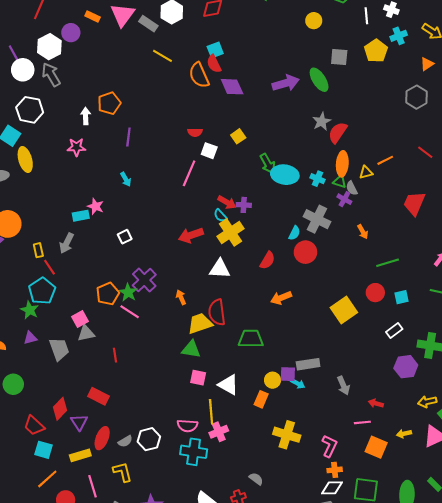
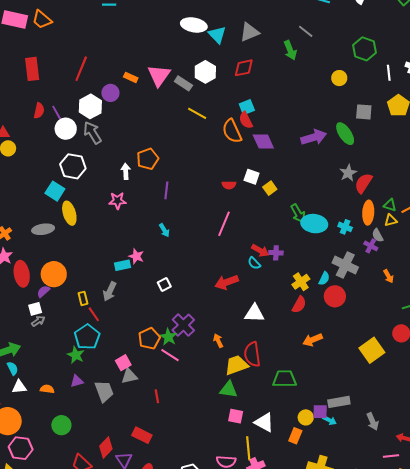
white square: (209, 151) -> (252, 177), moved
green triangle: (340, 182) -> (390, 205), moved
yellow cross: (231, 233) -> (301, 282), moved, size x0.7

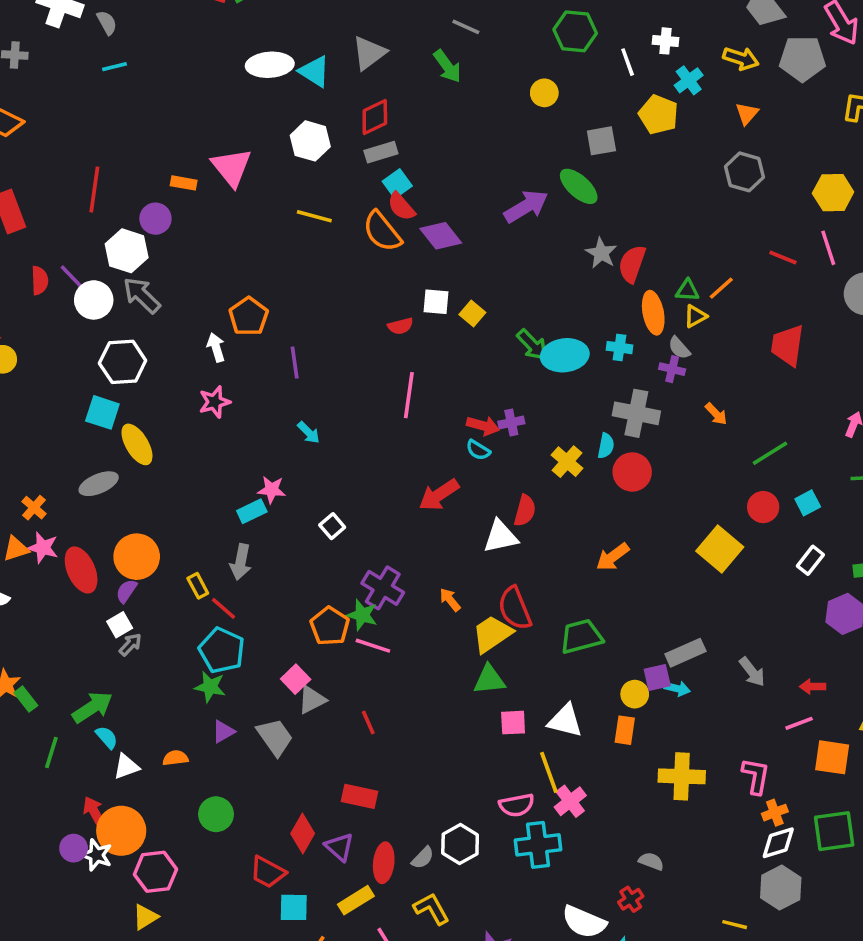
gray rectangle: (183, 83) -> (381, 152), moved, turned -36
red semicircle: (299, 305) -> (525, 511), moved

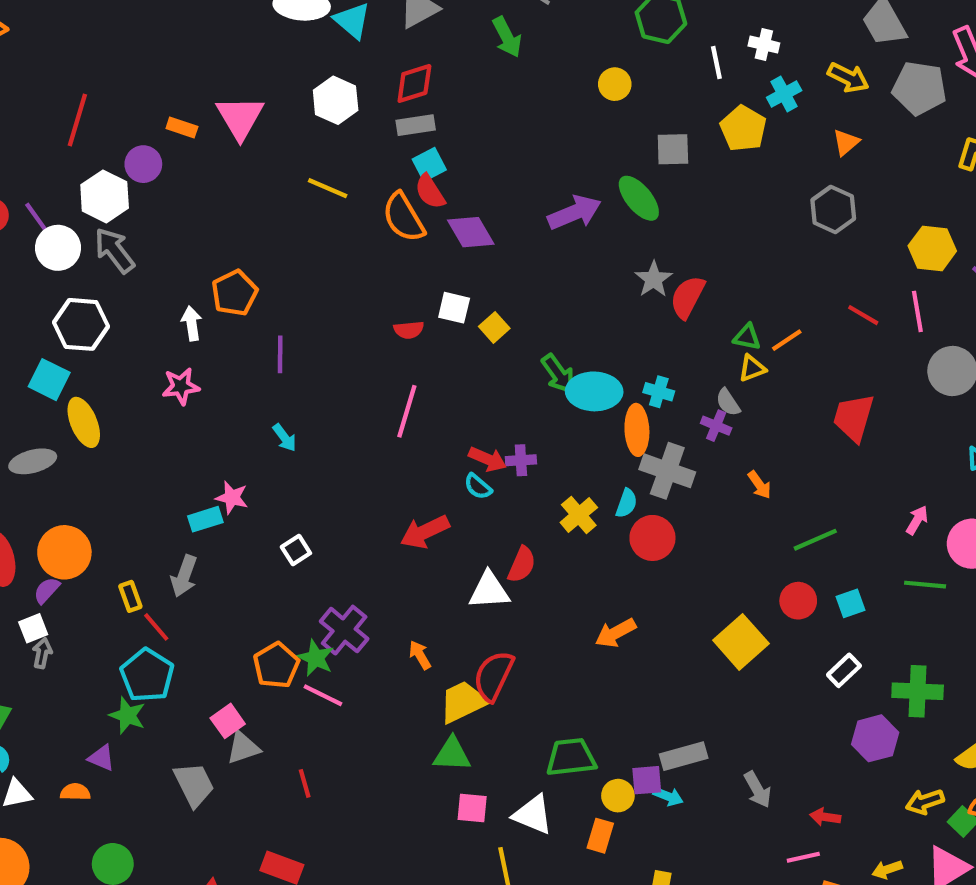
orange ellipse: (653, 313) -> (637, 430), moved
red semicircle: (515, 608) -> (494, 676), turned 39
green trapezoid: (581, 636) -> (571, 757), moved
gray arrow: (130, 645) -> (42, 653), turned -40
purple triangle: (223, 732) -> (101, 758), moved, turned 45

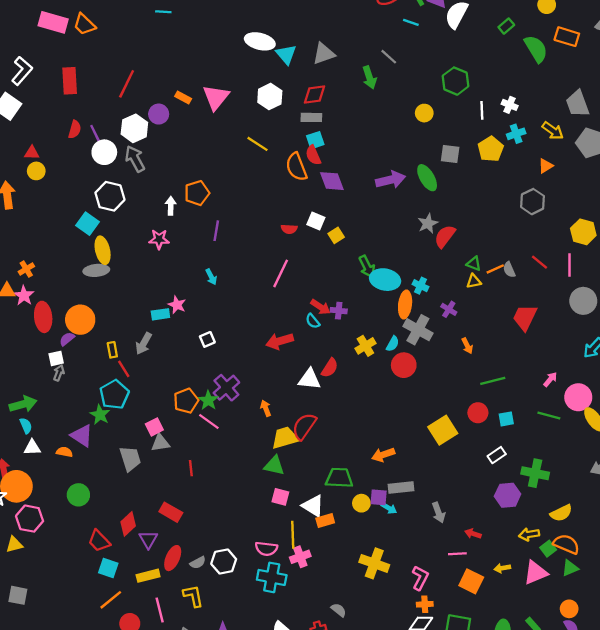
gray semicircle: (728, 402) -> (509, 270), moved
gray ellipse: (33, 461) -> (96, 270), moved
orange arrow: (615, 633) -> (383, 455), moved
purple triangle: (101, 758) -> (82, 436), size x1.5
orange rectangle: (600, 836) -> (325, 520), moved, turned 48

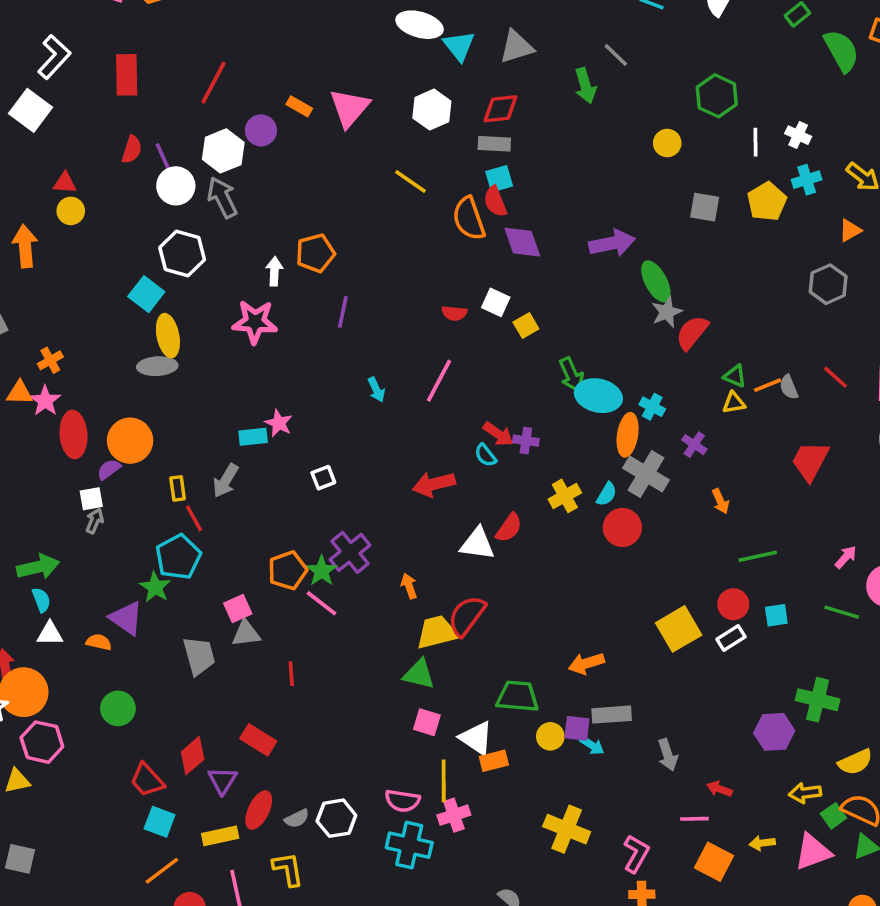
green ellipse: (427, 178) -> (656, 281), moved
pink star: (159, 239) -> (255, 322), size x1.4
cyan arrow: (211, 277) -> (376, 390), moved
white rectangle: (497, 455) -> (731, 638), moved

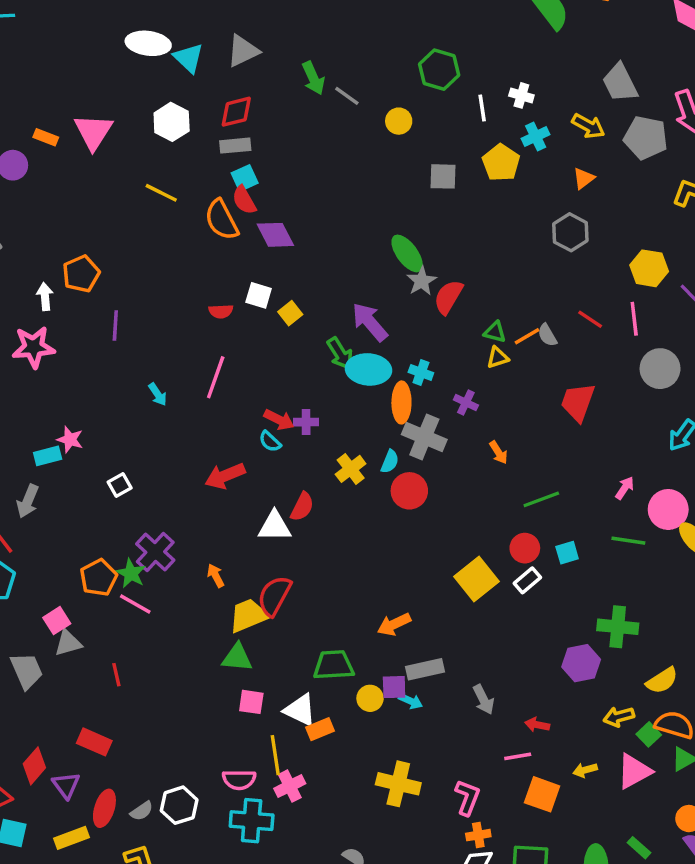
gray line: (616, 55) -> (347, 96), moved
purple arrow: (612, 243) -> (370, 322), moved, turned -111

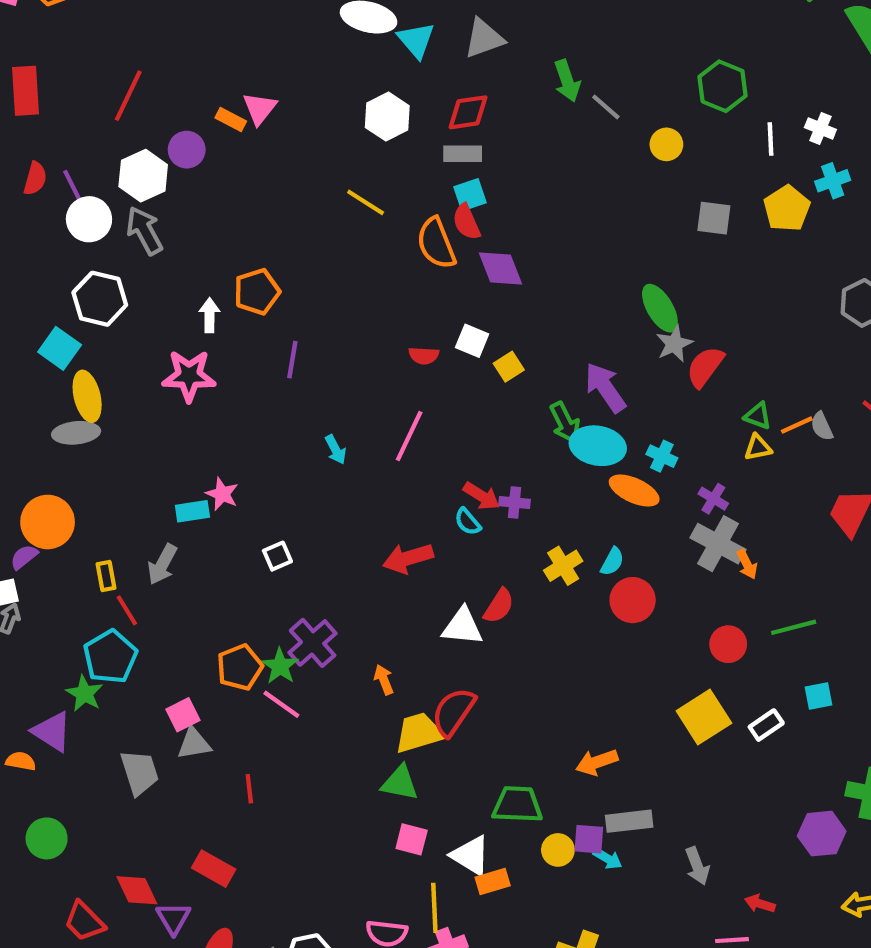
pink triangle: (93, 132) -> (260, 108), moved, size x0.7
orange ellipse: (401, 402) -> (634, 491), turned -72
gray cross: (424, 437) -> (718, 544), moved
red circle: (525, 548) -> (728, 644), moved
red diamond: (34, 766) -> (137, 890), turned -72

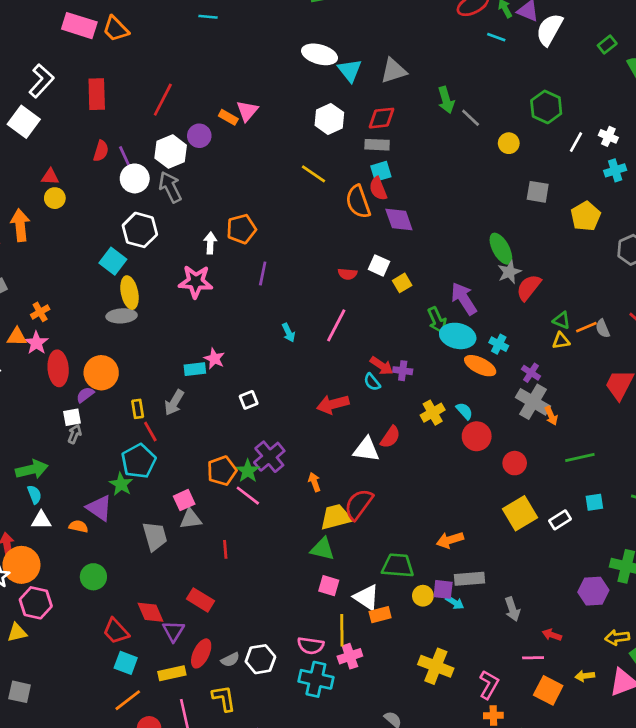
white line: (771, 139) -> (576, 142), turned 30
yellow pentagon: (787, 209) -> (586, 216), moved
cyan semicircle: (612, 562) -> (464, 411), turned -72
red circle: (728, 644) -> (515, 463), moved

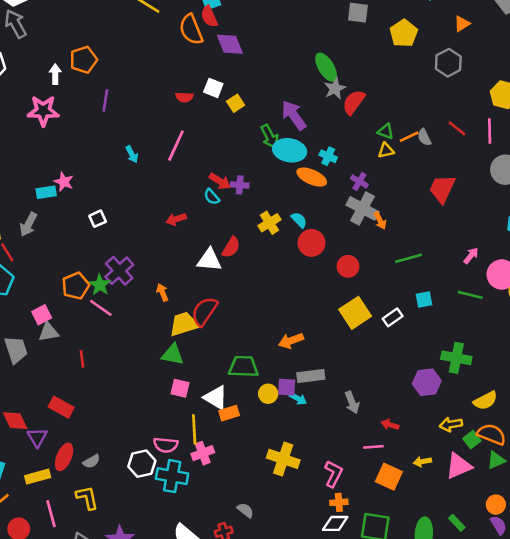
red arrow: (333, 404) -> (176, 219), size x0.7
white hexagon: (260, 659) -> (142, 464), moved

